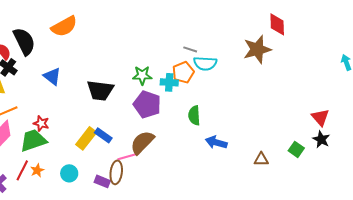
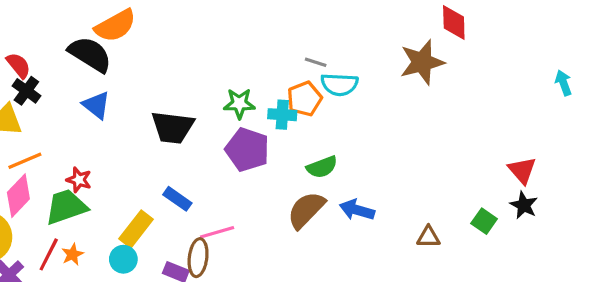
black semicircle: (24, 41) -> (90, 54), moved, turned -32
green semicircle: (194, 115) -> (322, 167), turned -108
yellow rectangle: (86, 138) -> (136, 229), moved
brown semicircle: (142, 142) -> (306, 210), moved

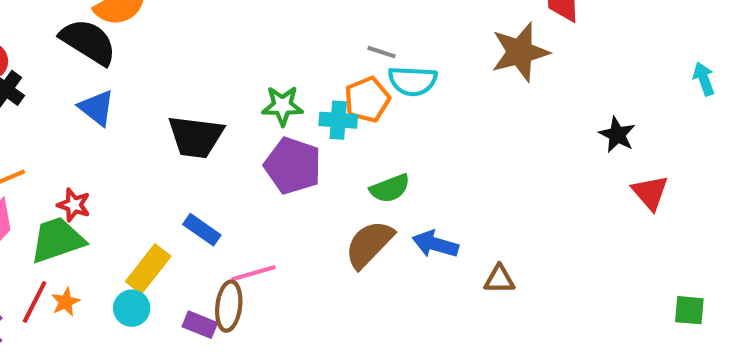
black star: (524, 205) -> (617, 135), moved
green square: (484, 221) -> (689, 310), moved, turned -30
brown triangle: (428, 237) -> (499, 279), moved

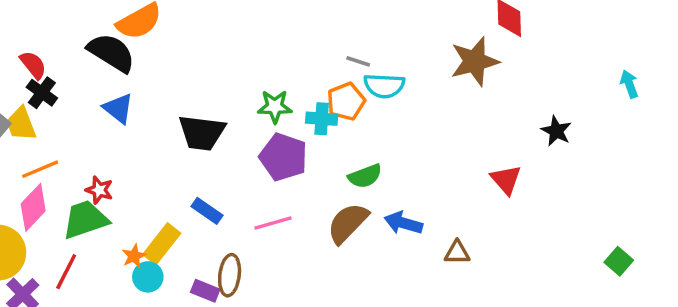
red triangle: (650, 192) -> (506, 180), moved
pink line: (254, 273) -> (273, 223), moved
orange star: (66, 302) -> (134, 256), moved
green square: (689, 310) -> (619, 261), moved, turned 36

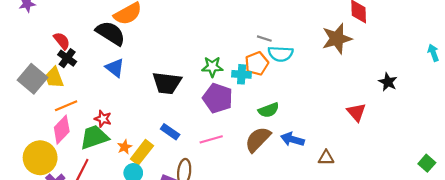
orange star: (134, 256) -> (125, 147), moved

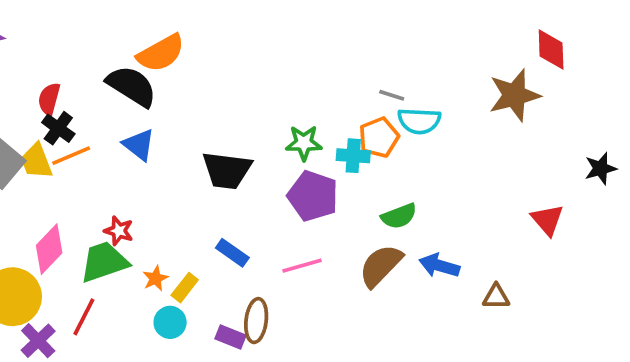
red semicircle: (62, 41) -> (49, 99), turned -126
black star: (388, 82) -> (600, 169), turned 30
orange line: (66, 106) -> (71, 156), moved
yellow rectangle: (142, 152) -> (185, 288), size x0.7

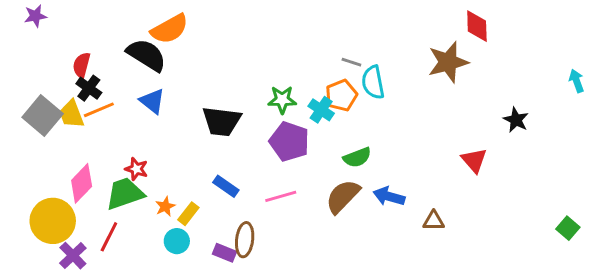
cyan semicircle: (419, 121) -> (373, 82), turned 76
cyan cross: (353, 156) -> (321, 110), turned 30
black star: (600, 169) -> (516, 120), turned -30

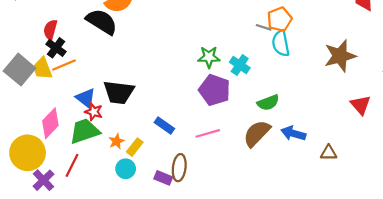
brown star: (448, 62) -> (340, 56), moved
orange pentagon: (341, 95) -> (280, 19), moved
blue triangle: (152, 101) -> (86, 98), moved
black trapezoid: (222, 121) -> (119, 92), moved

